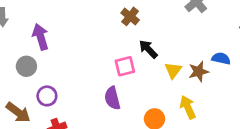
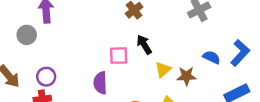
blue semicircle: (221, 58) -> (212, 57), moved
purple circle: (47, 96) -> (46, 77), moved

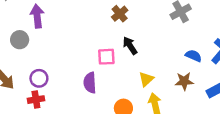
yellow triangle: (163, 70) -> (146, 79), moved
brown star: (186, 76) -> (184, 81), moved

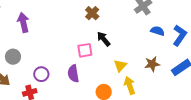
gray circle: (20, 40) -> (13, 57), moved
blue semicircle: (194, 56) -> (158, 31), moved
purple circle: (39, 78) -> (41, 74), moved

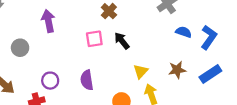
purple arrow: (23, 22) -> (48, 21), moved
pink square: (85, 50) -> (94, 39), moved
gray circle: (13, 57) -> (20, 48), moved

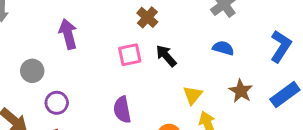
blue semicircle: (184, 32) -> (223, 48), moved
brown star: (177, 70) -> (241, 91), turned -30
purple circle: (50, 81) -> (57, 103), moved

